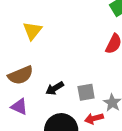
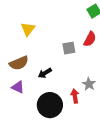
gray square: (86, 92) -> (69, 48), moved
red arrow: (94, 118) -> (75, 96), turned 96

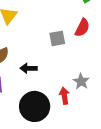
black arrow: (45, 73) -> (29, 68), turned 32

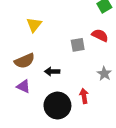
red semicircle: (82, 28) -> (100, 35), turned -91
gray star: (81, 81) -> (104, 74), moved

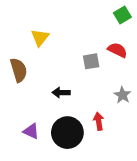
brown semicircle: (24, 61) -> (19, 70), moved, turned -84
purple triangle: (23, 86) -> (31, 131), moved

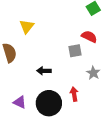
gray square: (91, 61) -> (75, 51), moved

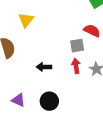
red arrow: (74, 94) -> (76, 66), moved
black circle: (49, 103) -> (49, 101), size x0.7

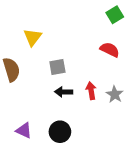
gray square: (77, 46) -> (57, 67), moved
black arrow: (44, 67) -> (64, 92), moved

